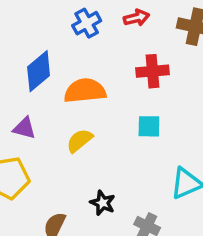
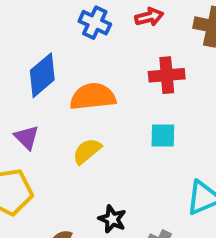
blue cross: (87, 23) -> (95, 23), turned -36
purple triangle: (24, 128) -> (27, 137), turned 30

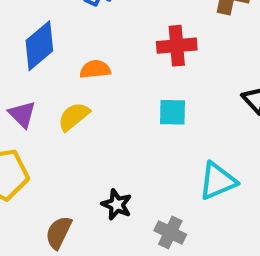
orange semicircle: (93, 97) -> (95, 69), size x0.6
yellow semicircle: (87, 151) -> (74, 117), moved

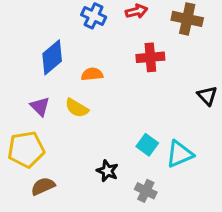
cyan square: (172, 112) -> (147, 145), moved, turned 35
yellow semicircle: (74, 117) -> (77, 108), turned -110
brown semicircle: (59, 232) -> (43, 186), moved, turned 40

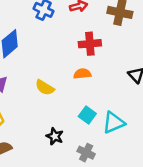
orange semicircle: (92, 74) -> (82, 74), moved
yellow semicircle: (77, 108) -> (45, 88), moved

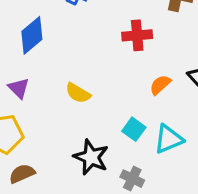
orange semicircle: (82, 74) -> (160, 85), moved, turned -36
black star: (55, 136) -> (91, 157), size x1.5

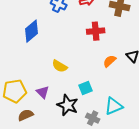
purple triangle: (19, 88) -> (43, 92), moved
cyan square: (134, 129) -> (86, 88), moved, turned 32
cyan triangle: (168, 139) -> (114, 106), moved

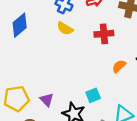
blue diamond: (32, 31) -> (20, 25), moved
yellow semicircle: (60, 66) -> (65, 28), moved

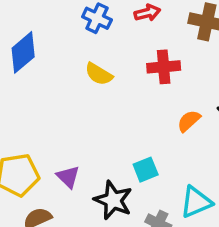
yellow semicircle: (65, 28) -> (99, 74), moved

